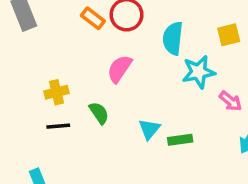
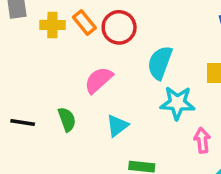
yellow cross: (56, 92) -> (52, 25), moved
pink arrow: (230, 101) -> (202, 140), turned -150
cyan triangle: (149, 129) -> (117, 126), moved

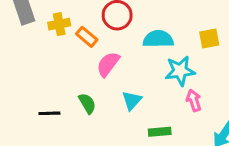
orange rectangle: (84, 23) -> (87, 37), moved
cyan semicircle: (160, 63) -> (158, 39), turned 80
pink arrow: (202, 140) -> (194, 100), moved

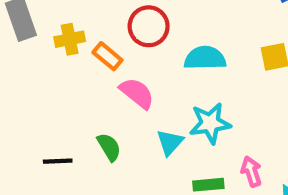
pink semicircle: (108, 64) -> (137, 93), turned 92
cyan star: (180, 71) -> (210, 123), moved
pink arrow: (194, 100) -> (251, 172), moved

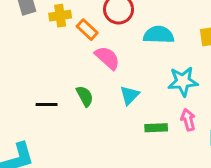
cyan star: (210, 123) -> (183, 81), moved

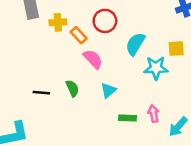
cyan semicircle: (159, 35) -> (135, 44), turned -65
cyan star: (183, 81) -> (156, 68), moved

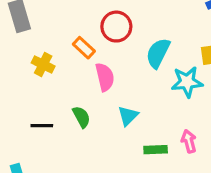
yellow cross: (58, 22) -> (43, 65), moved, turned 35
pink semicircle: (93, 59) -> (105, 77), turned 35

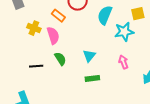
pink semicircle: (105, 77) -> (53, 35), moved
pink arrow: (189, 141) -> (123, 62), moved
green rectangle: (156, 150) -> (92, 78), moved

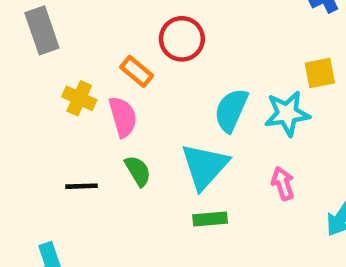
cyan semicircle: (105, 15) -> (231, 110), moved
cyan triangle: (89, 56) -> (205, 166), size x1.6

